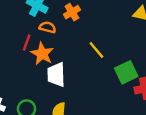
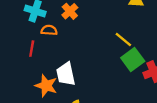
yellow line: (96, 50) -> (123, 40), moved
orange star: (42, 54) -> (46, 86), moved

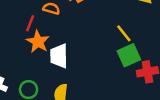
orange star: (46, 86) -> (38, 42), moved

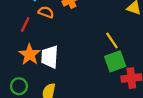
orange star: (38, 42) -> (30, 55), moved

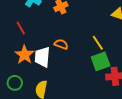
orange semicircle: (46, 12) -> (61, 44), moved
red line: (25, 24) -> (21, 28), turned -56

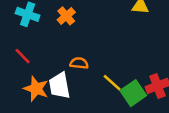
yellow line: (98, 43) -> (112, 83), moved
green square: (101, 61) -> (133, 93), moved

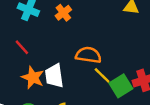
orange semicircle: (79, 63) -> (88, 55), moved, size x1.5

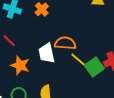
white trapezoid: (54, 76) -> (47, 53), moved

